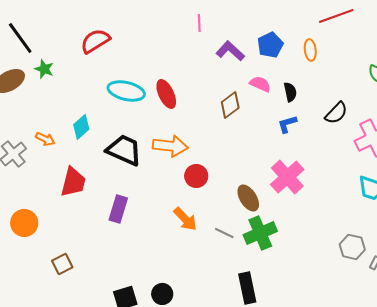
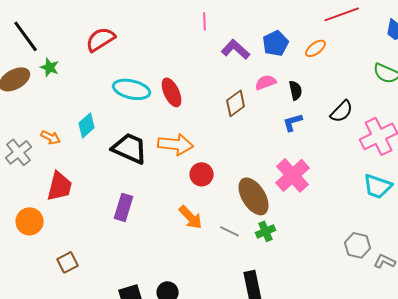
orange ellipse: (310, 50) -> (316, 48), turned 60
pink semicircle: (260, 84) -> (266, 82), turned -45
red trapezoid: (73, 182) -> (60, 186), moved
brown ellipse: (248, 198) -> (254, 196), size x1.4
green cross: (260, 233) -> (266, 231), size x0.6

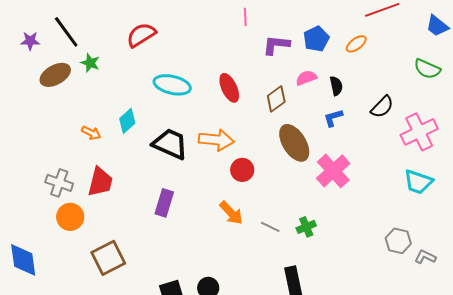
purple L-shape: (236, 49) -> (276, 45), turned -36
red ellipse: (172, 92) -> (229, 88), moved
gray cross: (19, 152) -> (59, 183), moved, turned -32
brown ellipse: (254, 196) -> (294, 143), moved
brown square: (68, 262) -> (108, 258), size x1.6

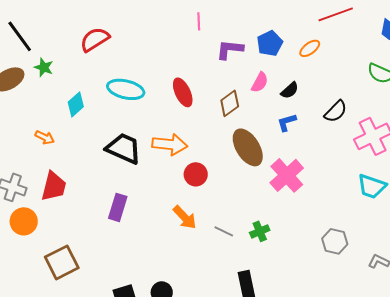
pink semicircle: (306, 78) -> (260, 82), turned 140
black semicircle: (336, 86) -> (290, 90), turned 60
cyan diamond: (127, 121) -> (76, 104), moved
gray hexagon: (398, 241) -> (335, 241), moved

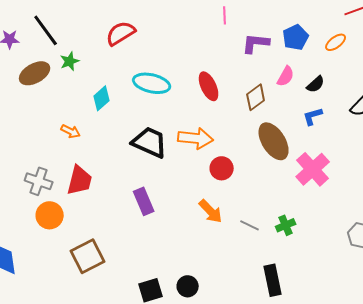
green star: (44, 67) -> (70, 61), turned 30
purple rectangle: (118, 207) -> (144, 201), turned -40

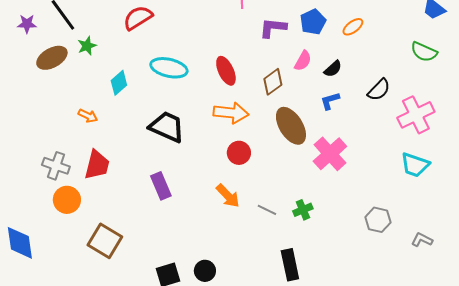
orange arrow: (196, 138) -> (231, 113), moved
brown square: (88, 256) -> (105, 241), turned -32

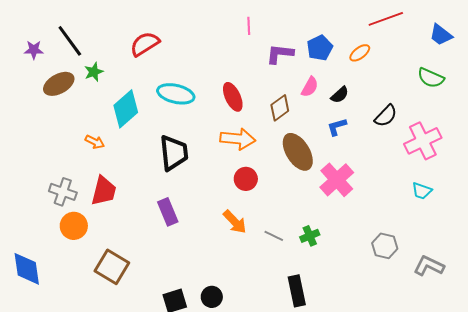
cyan diamond: (119, 83) -> (126, 109), size x1.5
black trapezoid: (167, 127) -> (174, 153), turned 60
cyan trapezoid: (415, 165) -> (422, 191), size x0.7
gray L-shape: (422, 240) -> (429, 266), size x1.4

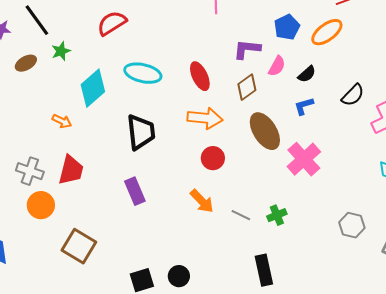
orange ellipse: (360, 53) -> (327, 32), size x1.5
purple L-shape: (280, 54) -> (247, 49), moved
brown ellipse: (59, 84) -> (26, 63), size x0.7

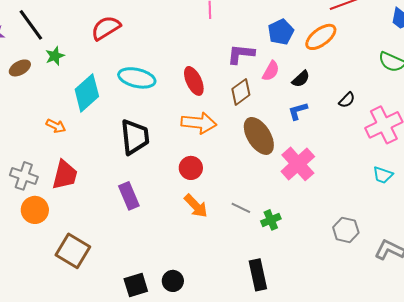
black semicircle: (353, 95) -> (347, 100), size x0.7
red circle: (213, 158) -> (191, 168), moved
gray line: (241, 215) -> (241, 208), moved

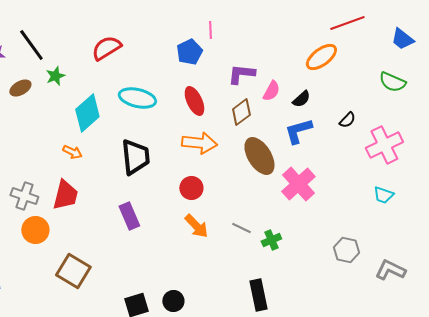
blue pentagon: (281, 32) -> (189, 52), moved
blue L-shape: (298, 111) -> (298, 131), size x1.4
orange arrow: (56, 126) -> (72, 152), moved

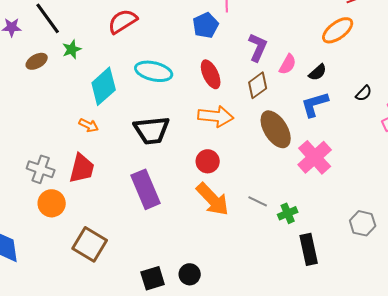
purple L-shape: (241, 74) -> (258, 47), turned 108
black trapezoid: (135, 157) -> (152, 130), turned 90
purple rectangle: (129, 216) -> (146, 189), size x1.4
orange arrow: (196, 226) -> (213, 199), size x1.4
black rectangle: (258, 295) -> (309, 249), moved

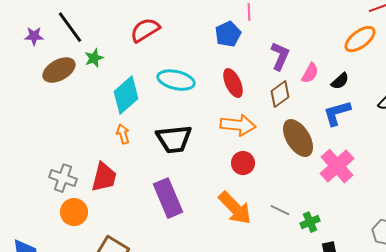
brown ellipse: (37, 61) -> (59, 70), size x1.5
orange arrow: (89, 125) -> (123, 134), moved, turned -132
red circle: (208, 161) -> (243, 163), moved

